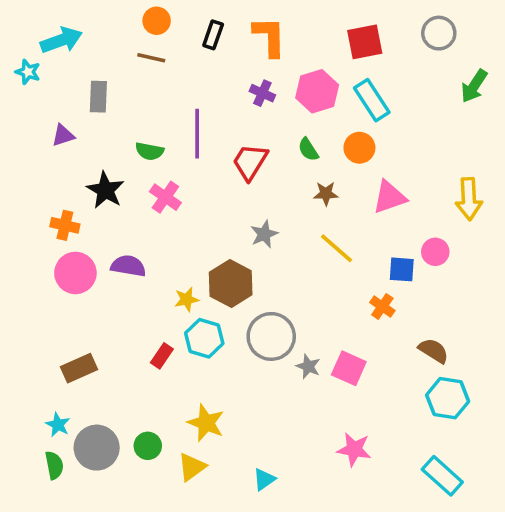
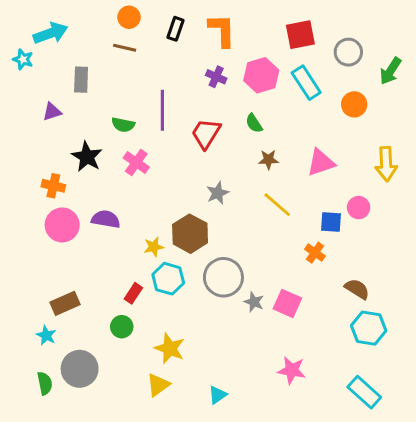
gray circle: (439, 33) -> (348, 52), moved
orange circle: (359, 148) -> (354, 104), moved
cyan star: (58, 425) -> (46, 335), moved
green circle: (148, 446) -> (122, 327), moved

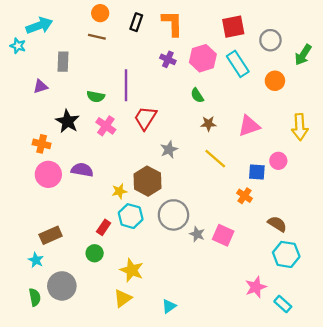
red trapezoid: (206, 133) -> (145, 118), moved
pink star: (292, 370) -> (256, 287), moved, turned -30
cyan rectangle: (364, 392) -> (283, 304), size x0.7

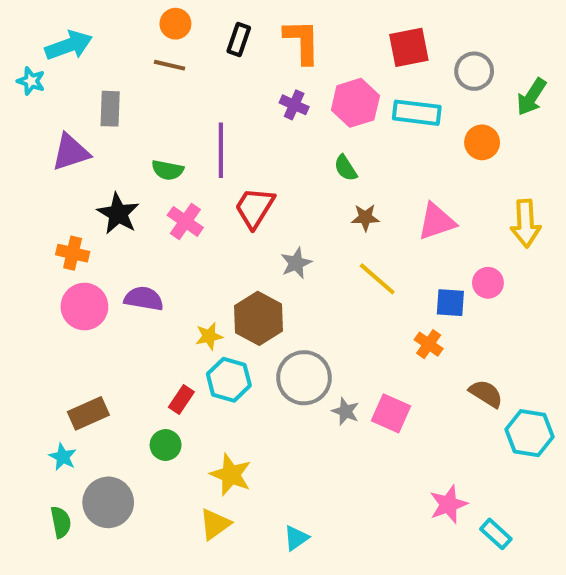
cyan rectangle: (238, 64) -> (417, 113), turned -50
purple triangle: (40, 86) -> (71, 152), size x1.5
cyan hexagon: (286, 254) -> (529, 433), moved

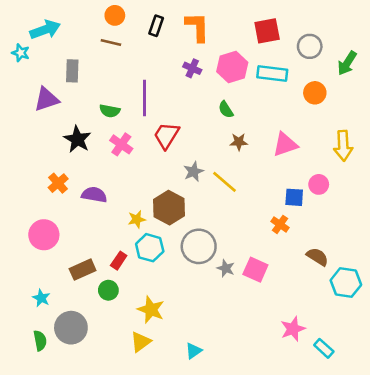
orange cross: (73, 253) -> (58, 183), moved, turned 36
yellow line: (377, 279) -> (225, 182), moved
pink circle: (84, 307) -> (44, 235), moved
brown rectangle: (88, 413) -> (83, 270), moved

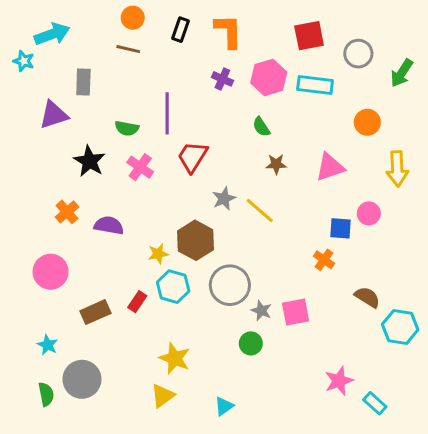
orange circle: (315, 93) -> (367, 122), moved
pink square: (255, 270) -> (296, 312), turned -35
green circle: (108, 290) -> (251, 343), moved

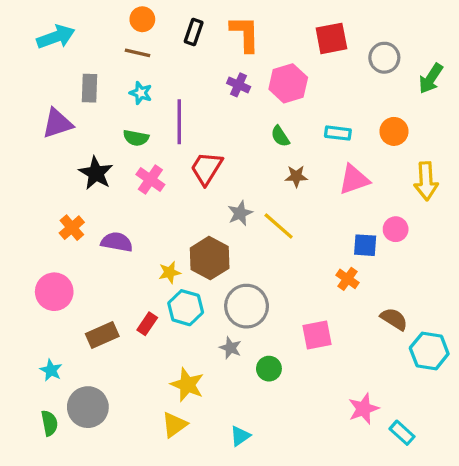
cyan star: (24, 61) -> (141, 93), moved
cyan rectangle: (315, 85) -> (338, 133), moved, size x0.7
gray star: (261, 311) -> (230, 348), moved

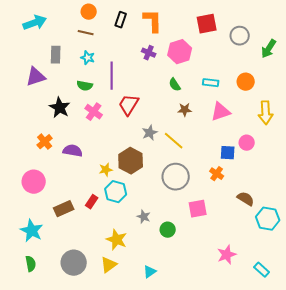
gray circle: (247, 306) -> (176, 177), moved
cyan star: (51, 370) -> (32, 231), size x1.6
gray circle: (88, 407) -> (74, 263), moved
cyan rectangle: (402, 433) -> (262, 270), moved

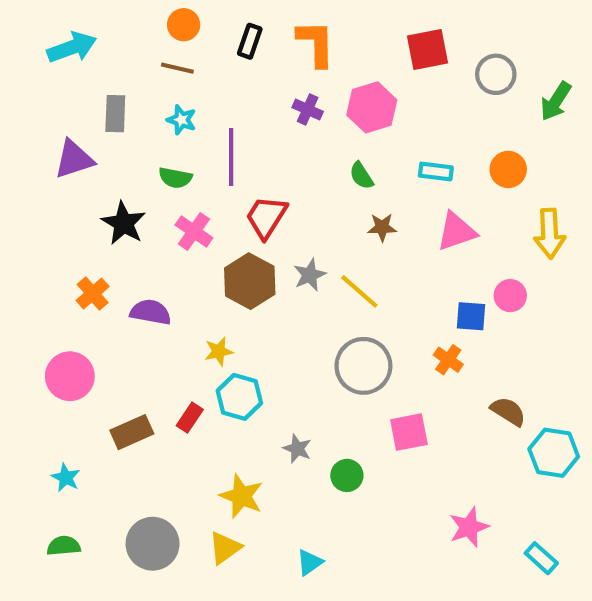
brown hexagon: (131, 161) -> (250, 281), moved
cyan star: (32, 231) -> (66, 478), size x0.6
green semicircle: (31, 264) -> (64, 546), turned -84

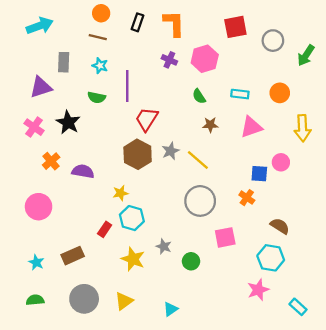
pink cross: (194, 231) -> (34, 127), moved
brown rectangle: (132, 432) -> (73, 256), moved
cyan hexagon: (554, 453) -> (271, 258), moved
yellow star: (241, 496) -> (133, 259), moved

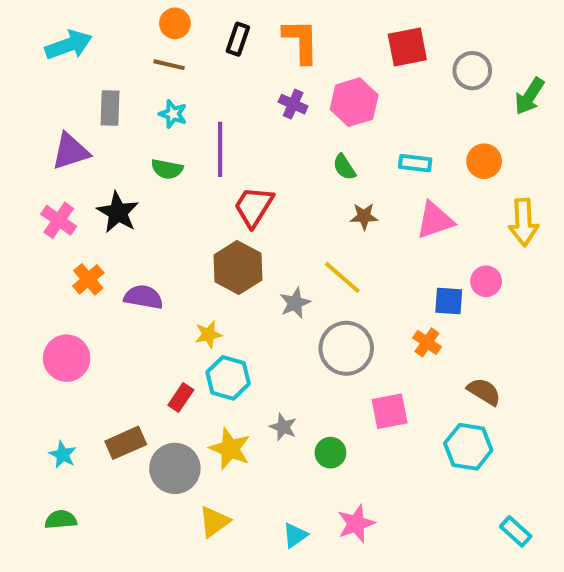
gray star: (171, 151) -> (295, 303), moved
pink star: (258, 290) -> (356, 524), moved
gray circle: (84, 299) -> (175, 468), moved

